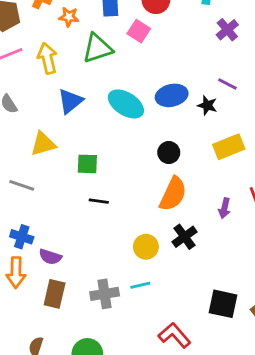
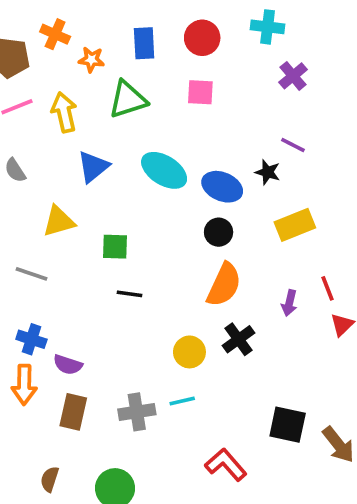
pink square: (139, 31) -> (200, 92), moved, turned -30
blue ellipse: (172, 95) -> (222, 187), moved, turned 36

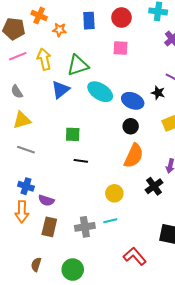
green triangle: (128, 100) -> (78, 65), moved
yellow triangle: (59, 221) -> (22, 120), moved
black cross: (239, 339) -> (154, 186), moved

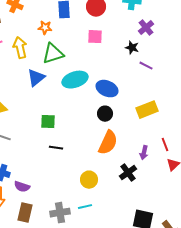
orange star: (59, 30) -> (45, 28), moved
cyan ellipse: (100, 92) -> (75, 80), turned -50
black star: (158, 93) -> (132, 48), moved

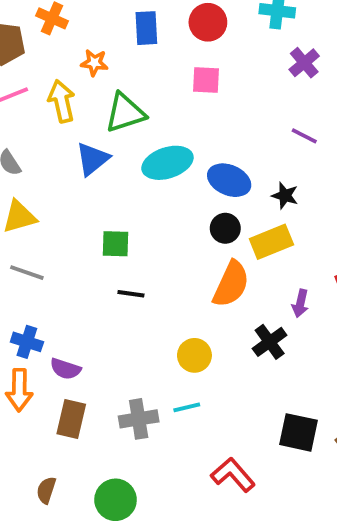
orange star: (45, 28) -> (94, 63), moved
black star: (132, 48) -> (285, 196), moved
yellow rectangle: (147, 110) -> (271, 242), moved

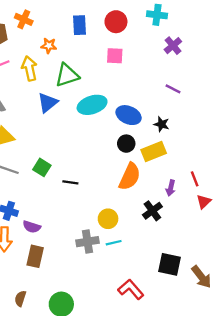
green square: (116, 244) -> (42, 167), moved, turned 30
cyan line: (187, 407) -> (114, 243), moved
gray cross: (139, 419) -> (88, 242), moved

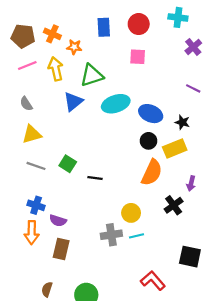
orange cross: (24, 19) -> (52, 34), moved

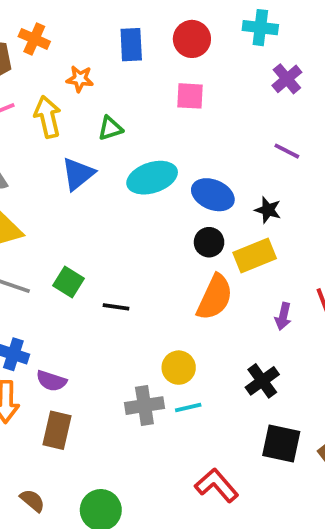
orange cross: (52, 34) -> (34, 39), moved
green triangle: (92, 75) -> (110, 128), size x0.6
black cross: (174, 205) -> (262, 381), moved
brown semicircle: (47, 289) -> (32, 501), turned 112

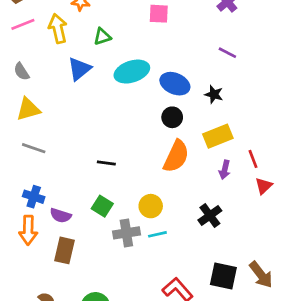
yellow rectangle: (255, 255) -> (218, 136), moved
green square: (68, 282) -> (102, 206), moved
black square: (281, 444) -> (223, 276), moved

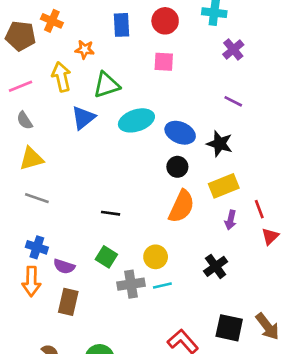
pink line: (23, 24) -> (21, 86), moved
green triangle: (102, 37) -> (106, 85), size x1.5
black star: (214, 94) -> (220, 144), size x1.4

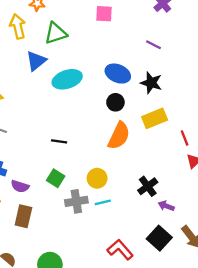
purple line: (233, 101) -> (153, 45), moved
cyan ellipse: (136, 120) -> (67, 79), moved
purple arrow: (231, 220) -> (166, 206), moved, turned 98
black square: (229, 328) -> (159, 238), turned 30

